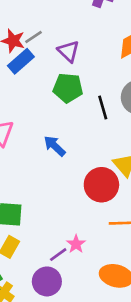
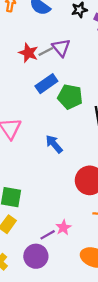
purple triangle: (69, 51) -> (61, 48), moved
blue rectangle: (21, 61) -> (46, 84), moved

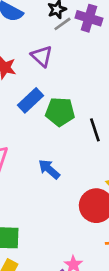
gray line: (46, 51) -> (62, 24), moved

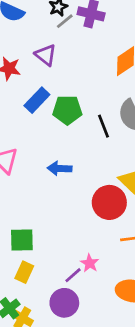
blue arrow: (49, 169) -> (60, 168), turned -35

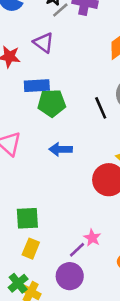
blue rectangle: (37, 100) -> (37, 86), turned 45
green pentagon: (67, 110) -> (52, 103), moved

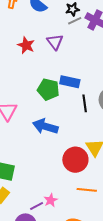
blue rectangle: (37, 86) -> (70, 82), moved
blue arrow: (61, 149) -> (45, 126), size x1.4

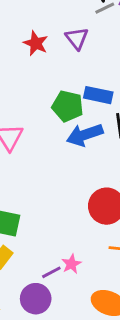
blue arrow: (45, 126) -> (85, 135), moved, turned -35

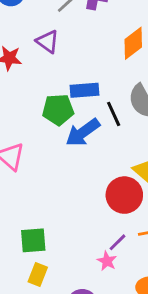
purple line: (51, 272) -> (117, 242), moved

